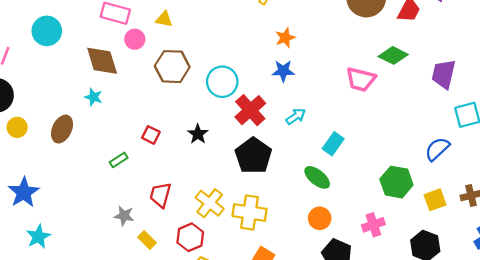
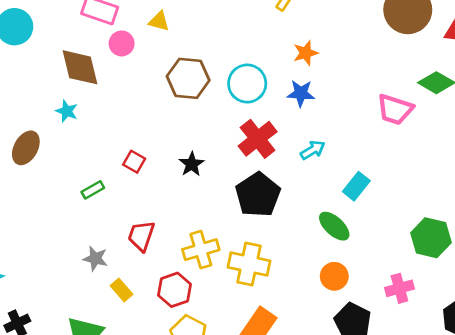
brown hexagon: (172, 67) -> (188, 78), moved
cyan circle: (222, 82) -> (247, 84), moved
yellow cross: (210, 203) -> (201, 250), turned 32

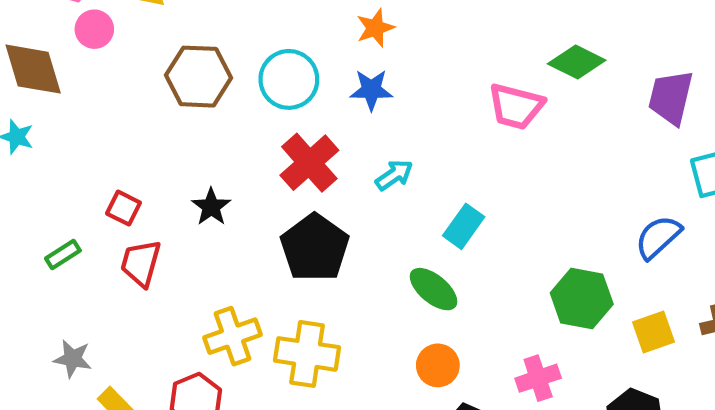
red trapezoid: (141, 236) -> (141, 263), moved

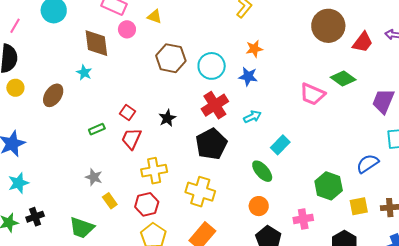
yellow cross: (233, 336) -> (154, 171), moved

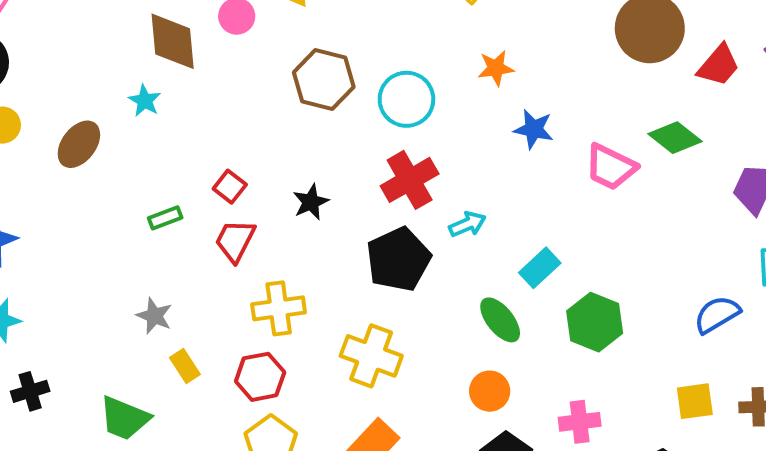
blue star: (248, 76) -> (534, 129), moved
cyan arrow: (252, 117) -> (467, 224), moved
green hexagon: (329, 186) -> (595, 322), moved

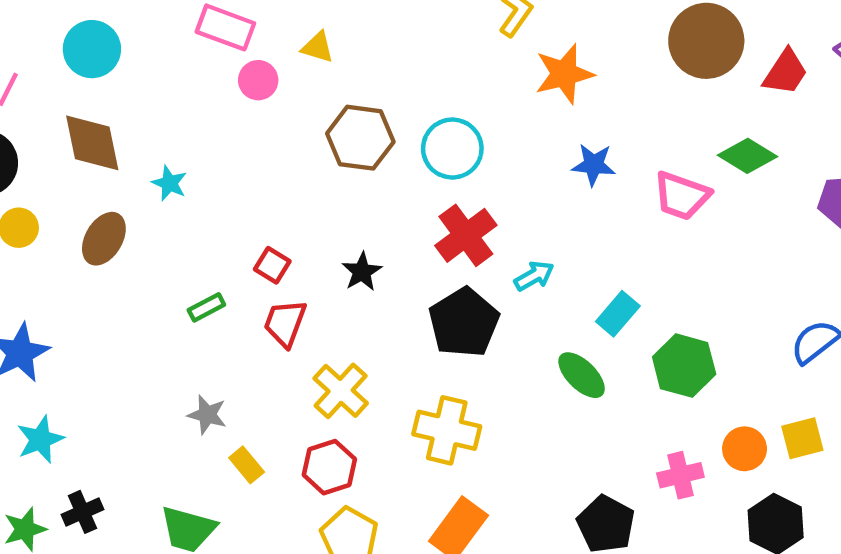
brown diamond: (173, 41) -> (92, 143), moved
orange star: (496, 68) -> (564, 74), moved, size x1.5
yellow cross: (279, 308) -> (341, 391), turned -33
orange circle: (490, 391) -> (745, 449), moved

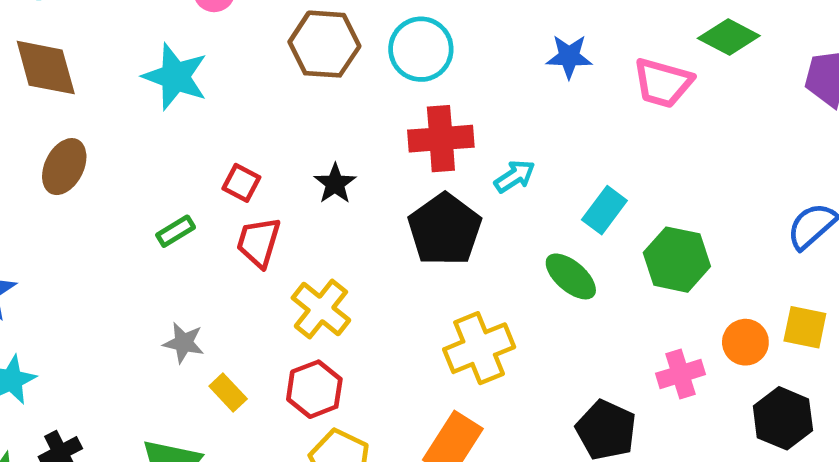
cyan star: (169, 183) -> (175, 77), moved, size x1.8
red cross: (466, 235) -> (441, 139), turned 36
yellow cross: (447, 430) -> (479, 348), moved, turned -32
yellow square: (802, 438) -> (805, 327), turned 30

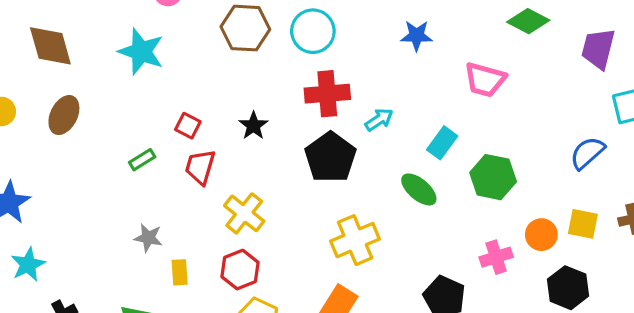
pink trapezoid: (663, 83) -> (485, 80), moved
yellow rectangle: (228, 393) -> (180, 272), turned 40

